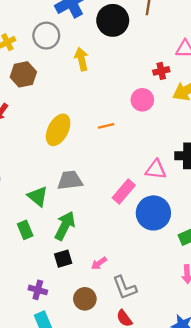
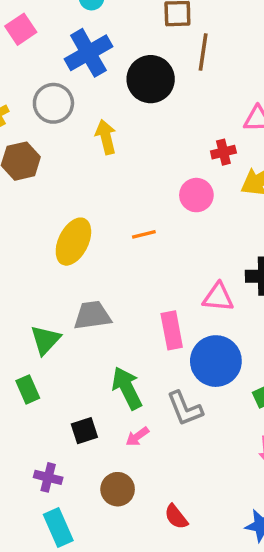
pink rectangle: (124, 192) -> (172, 330), turned -50
green triangle: (38, 196) -> (45, 340), turned 35
green arrow: (65, 226) -> (127, 388), moved, turned -52
gray L-shape: (125, 288) -> (185, 409), moved

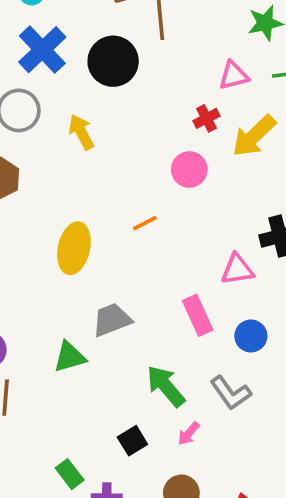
green triangle: (45, 340) -> (70, 357), turned 44
blue circle: (216, 361) -> (251, 336), size x0.6
green rectangle: (28, 389) -> (70, 474), moved

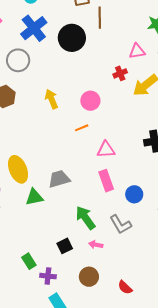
yellow arrow: (81, 132) -> (51, 99), moved
pink circle: (189, 169) -> (90, 101), moved
yellow ellipse: (74, 248) -> (18, 169), moved, turned -40
pink triangle: (237, 269) -> (106, 150), moved
pink arrow: (189, 434) -> (96, 245), turned 56

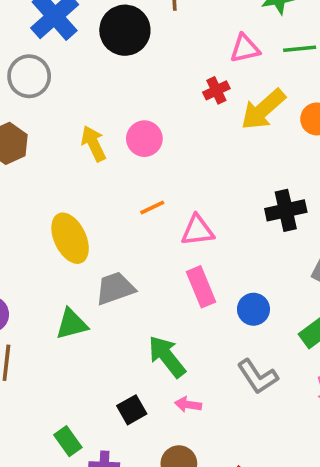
pink circle: (90, 101) -> (144, 139), moved
orange line: (82, 128) -> (152, 208), moved
yellow ellipse: (18, 169) -> (70, 238), moved
gray L-shape: (120, 224) -> (258, 377), moved

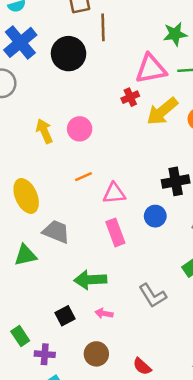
pink triangle: (245, 48) -> (151, 69), size x1.5
gray trapezoid: (115, 288) -> (56, 232), turned 40
blue circle: (253, 309) -> (155, 216), moved
green arrow: (167, 357) -> (90, 280), turned -56

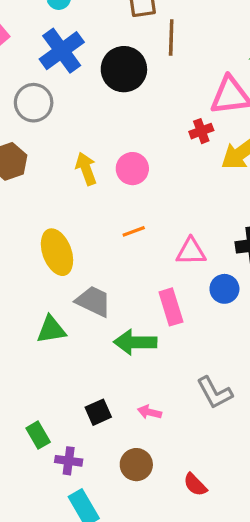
pink triangle: (114, 193) -> (191, 251), moved
green arrow: (90, 280) -> (135, 342), moved

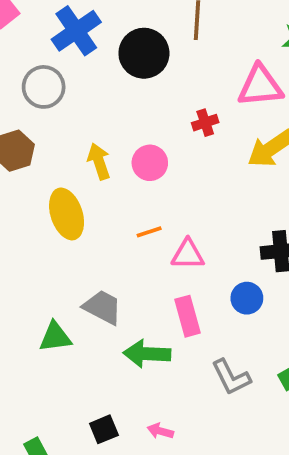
red cross: (201, 131) -> (205, 123), moved
pink triangle: (191, 251) -> (188, 254), moved
yellow ellipse: (57, 252) -> (67, 214), moved
gray L-shape: (215, 393) -> (231, 377), moved

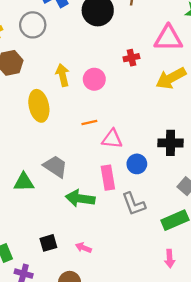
blue circle: (247, 298) -> (137, 164), moved
gray L-shape: (231, 377) -> (134, 204), moved

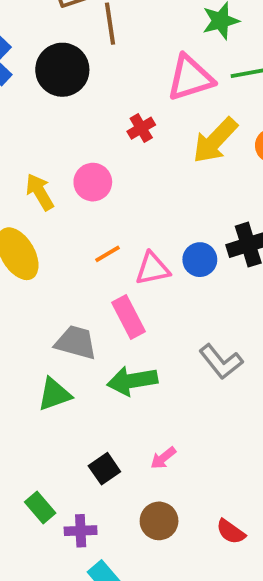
blue circle: (137, 164) -> (200, 260), moved
pink rectangle: (108, 178) -> (129, 317), moved
green triangle: (24, 182) -> (54, 394), moved
pink arrow: (83, 248) -> (163, 458), turned -42

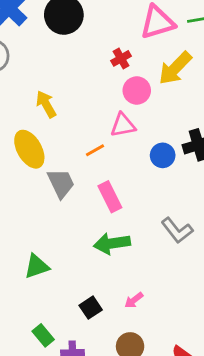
pink circle: (93, 182) -> (137, 90), moved
pink triangle: (152, 269) -> (123, 125), moved
gray trapezoid: (76, 342) -> (61, 183), moved, turned 48
green triangle: (54, 394) -> (37, 266), moved

